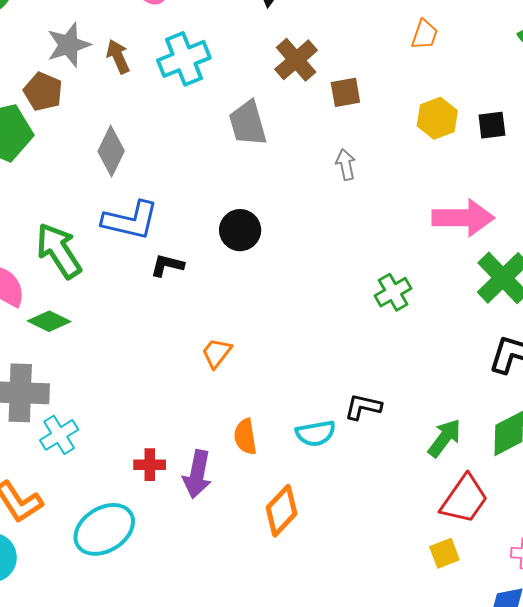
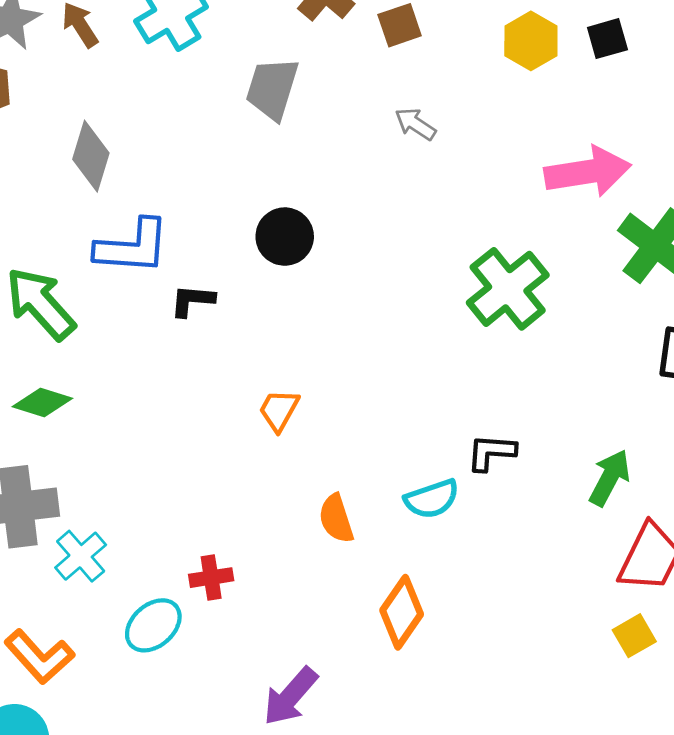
gray trapezoid: (248, 123) -> (272, 89), turned 42
gray arrow: (346, 165) -> (415, 124), turned -36
green cross: (393, 292) -> (508, 289), size x1.6
purple arrow: (197, 474) -> (290, 696), moved, turned 39
cyan ellipse: (104, 529) -> (153, 625), moved, size x0.7

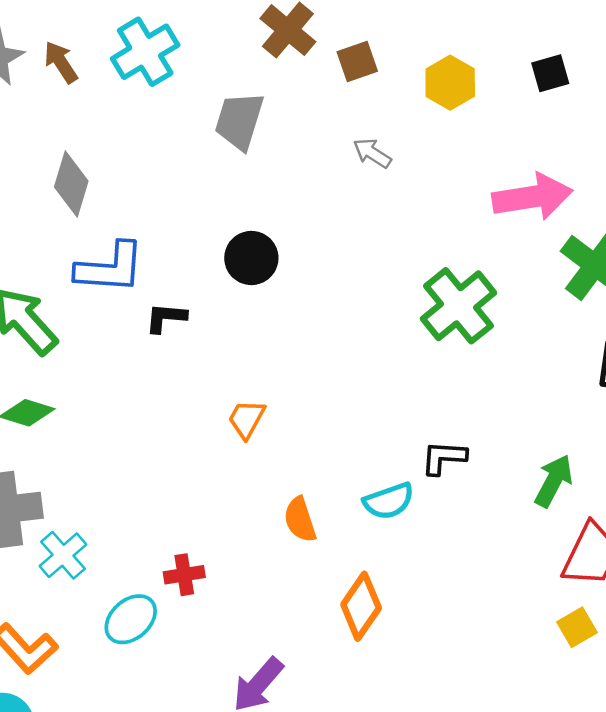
yellow hexagon: (531, 41) -> (450, 83), moved

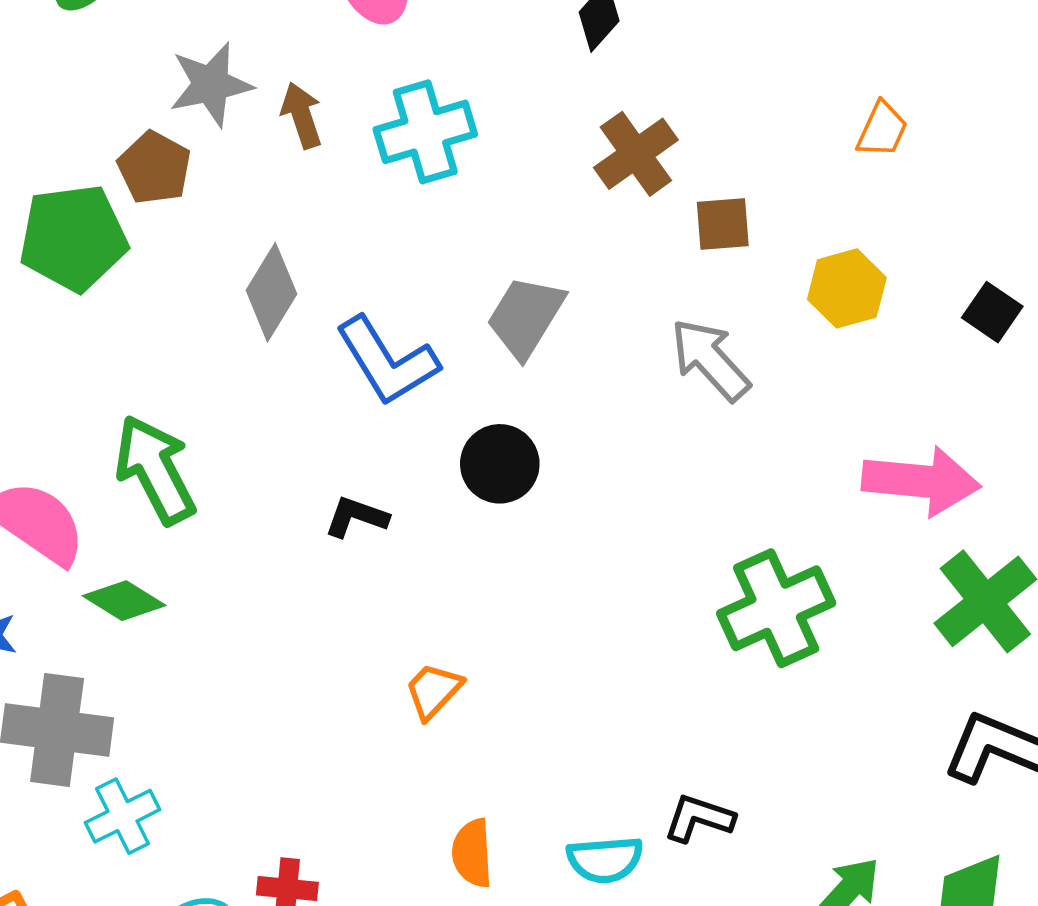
black square: (550, 73) -> (992, 312), turned 36
gray trapezoid: (239, 121) -> (526, 317), moved
gray arrow: (372, 153) -> (710, 360), size x1.6
blue L-shape: (110, 268) -> (387, 361), moved, turned 40

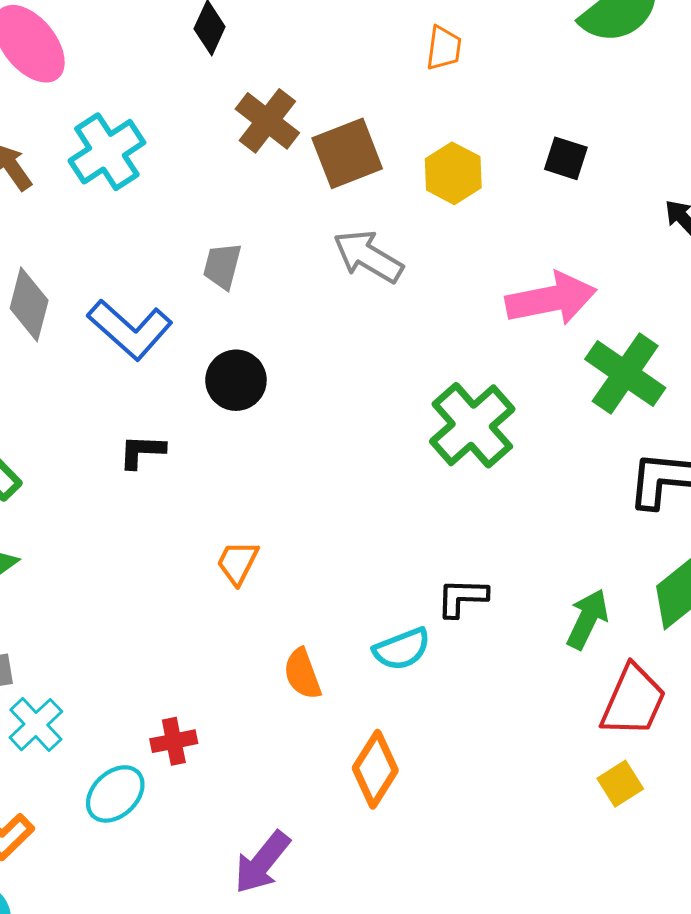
brown square: (723, 224) -> (347, 153), size x1.5
gray trapezoid: (526, 317) -> (222, 266), size x0.7

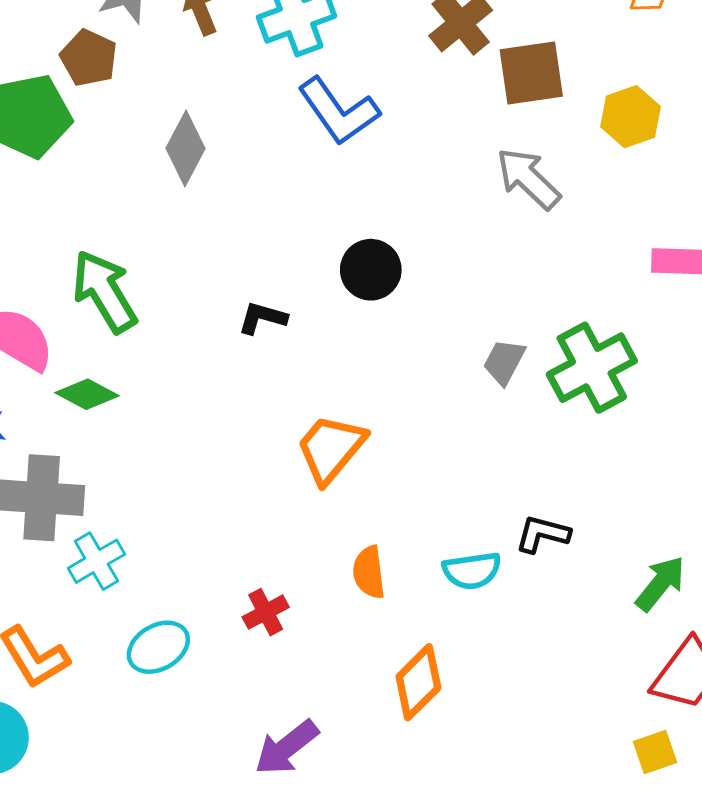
gray trapezoid: (222, 266) -> (504, 362), moved
blue L-shape: (130, 329) -> (339, 111), moved
orange trapezoid: (238, 563) -> (331, 449), size x1.6
red cross: (174, 741) -> (266, 612), moved, turned -30

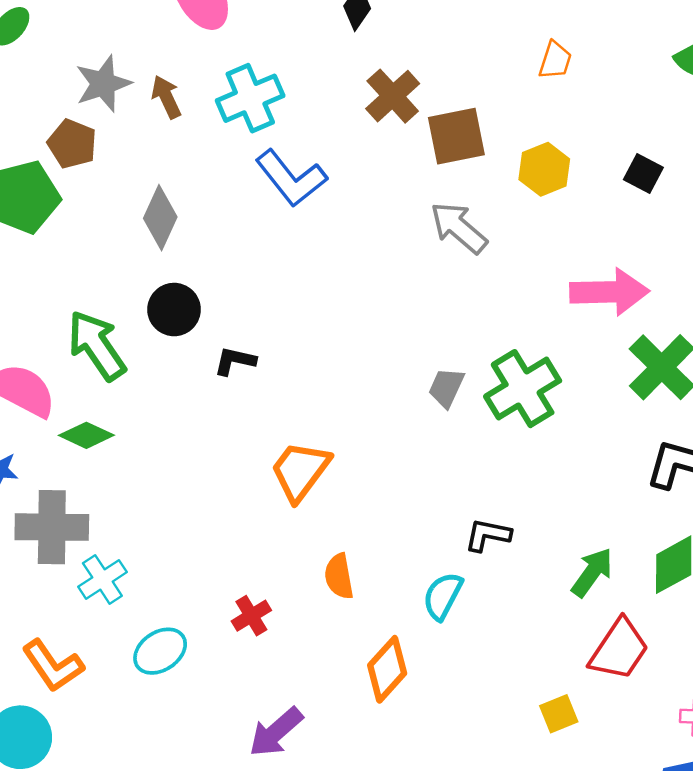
black circle: (371, 270) -> (174, 310), moved
cyan semicircle: (472, 571) -> (443, 596), moved, turned 129
yellow square: (655, 752) -> (559, 714), moved

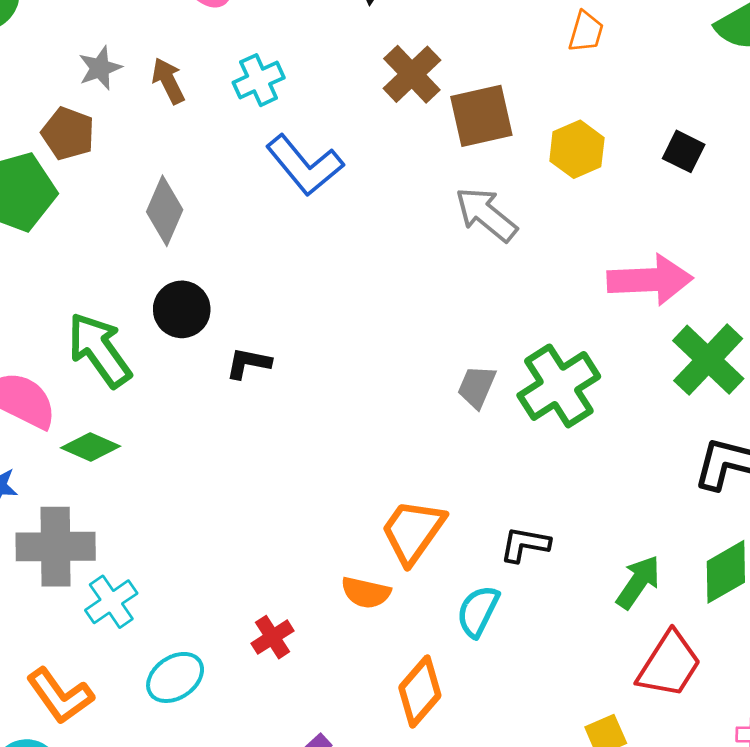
gray star: (103, 84) -> (100, 68), size x0.7
cyan cross: (250, 98) -> (259, 80), size x0.7
orange trapezoid: (300, 471) -> (413, 531), moved
orange semicircle: (339, 576) -> (366, 593), turned -66

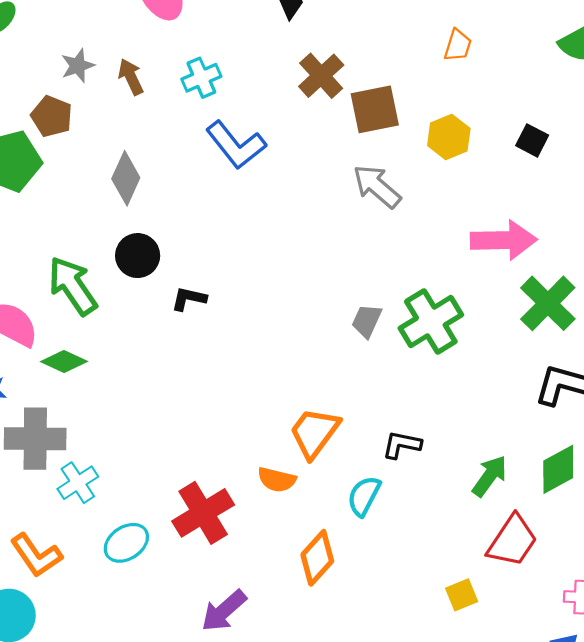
red cross: (272, 637) -> (203, 513), size x1.8

